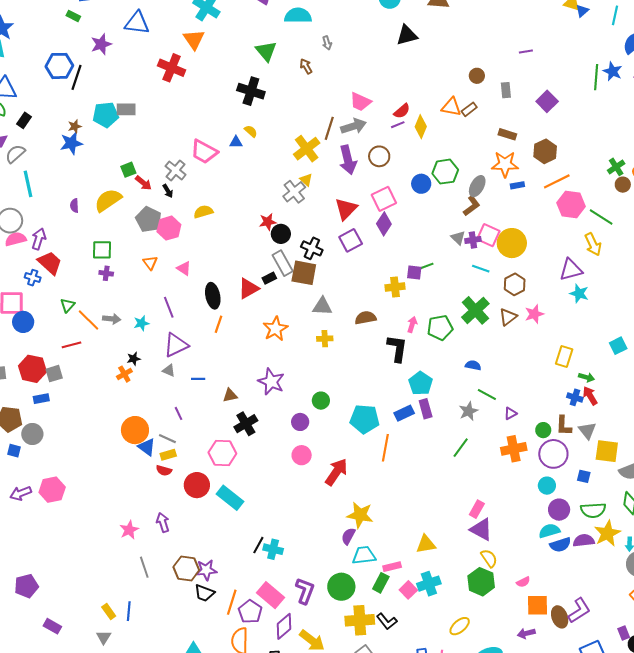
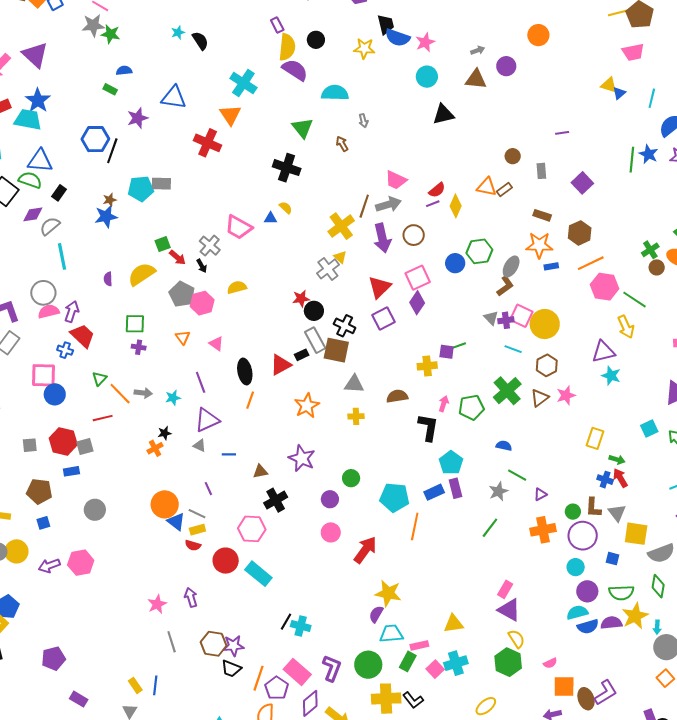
gray circle: (32, 434) -> (95, 510), moved
blue square: (14, 451) -> (43, 523), turned -32

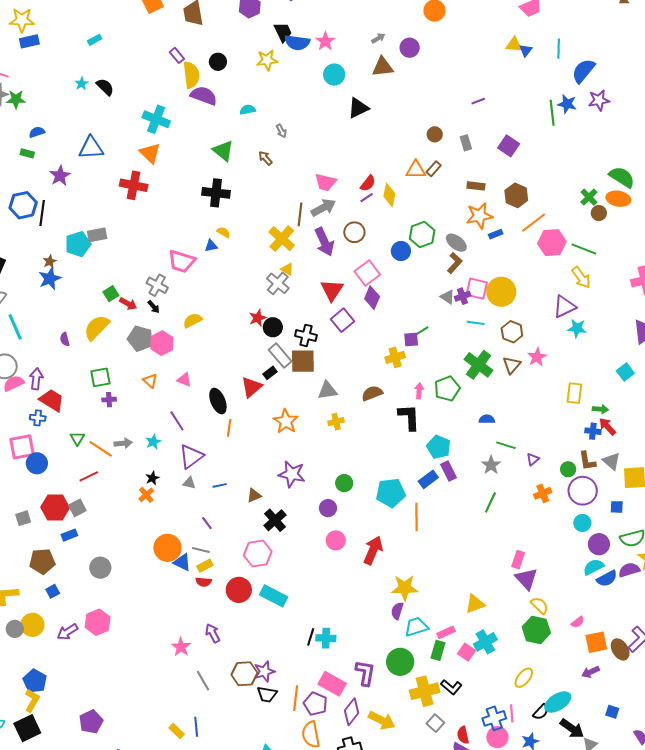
cyan semicircle: (335, 93) -> (248, 110), size x0.6
gray ellipse: (511, 267) -> (456, 243), turned -70
orange cross: (543, 530) -> (543, 493), size x0.7
purple triangle: (509, 610) -> (526, 579), turned 30

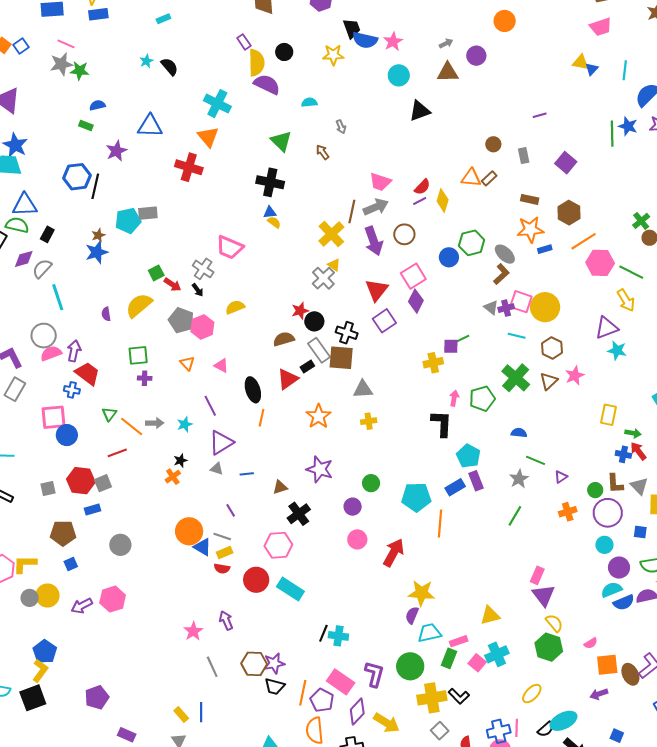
blue triangle: (211, 246) -> (270, 212), moved
brown semicircle: (372, 393) -> (284, 339), moved

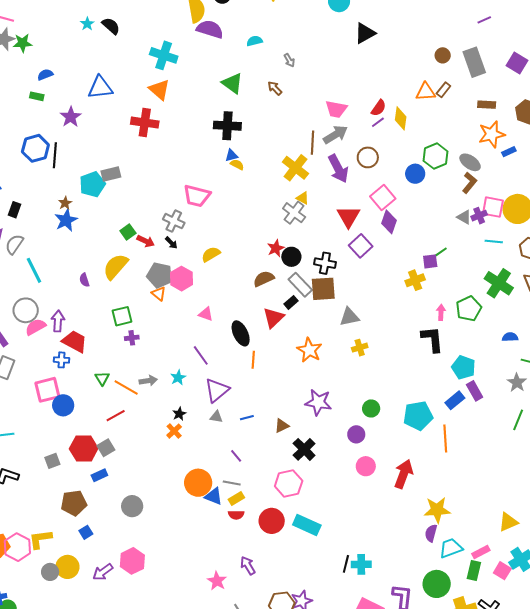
gray rectangle: (524, 156) -> (474, 62), size x1.8
orange triangle: (187, 363) -> (159, 294), moved

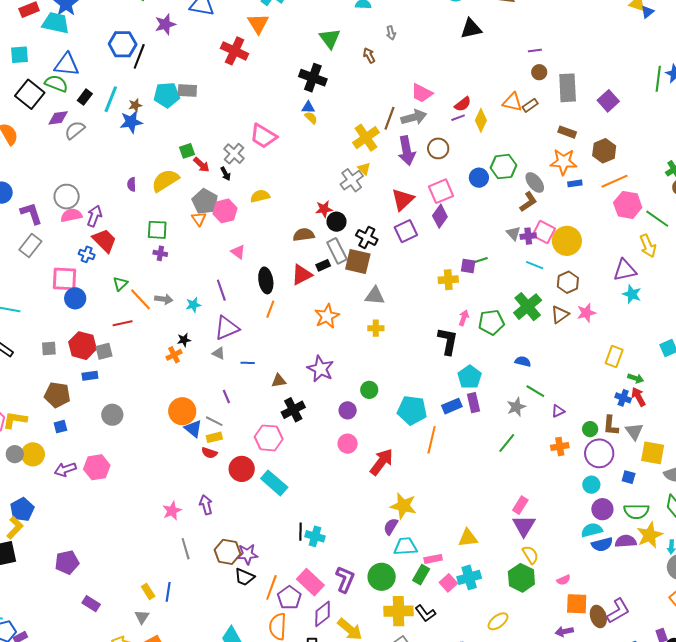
purple line: (484, 20) -> (535, 51), moved
cyan line: (34, 270) -> (111, 99), moved, turned 32
black line: (346, 564) -> (300, 532), turned -30

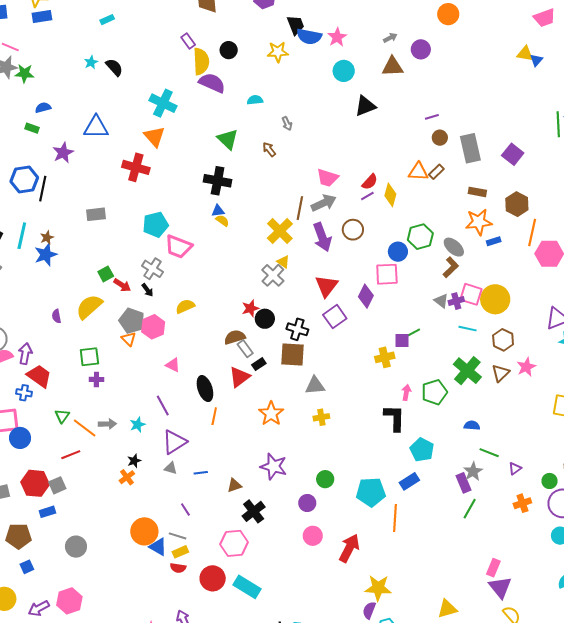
cyan pentagon: (167, 95) -> (155, 225), moved
orange line: (614, 181) -> (532, 233), turned -44
pink square: (441, 191) -> (387, 274), moved, turned 30
gray rectangle: (337, 251) -> (245, 349), moved, size x0.7
purple rectangle: (473, 403) -> (464, 483), moved

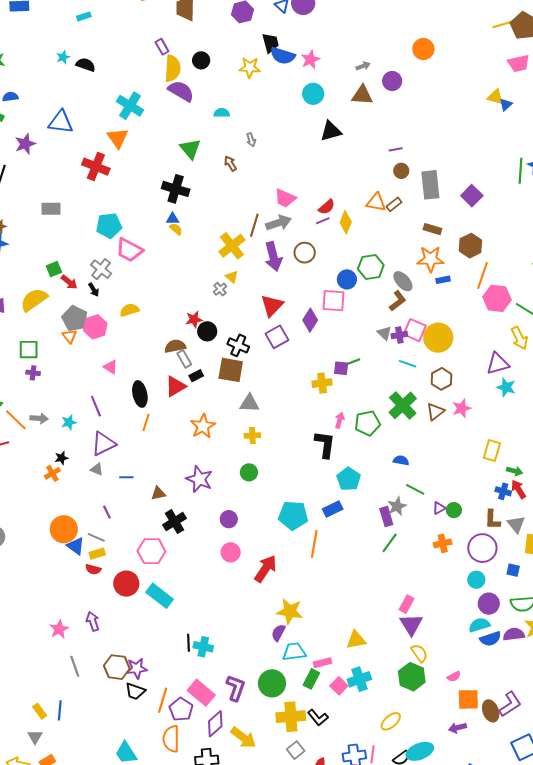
black semicircle: (114, 67) -> (86, 65), turned -36
gray cross: (273, 275) -> (220, 289), size x0.6
green circle: (325, 479) -> (249, 472), moved
green circle: (550, 481) -> (454, 510), moved

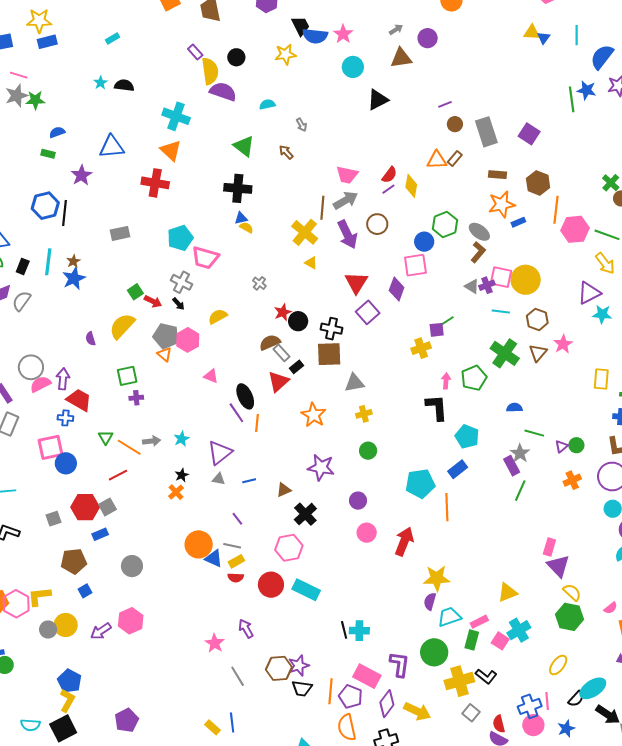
gray cross: (220, 289) -> (259, 283), moved
purple line: (96, 406) -> (236, 413), moved

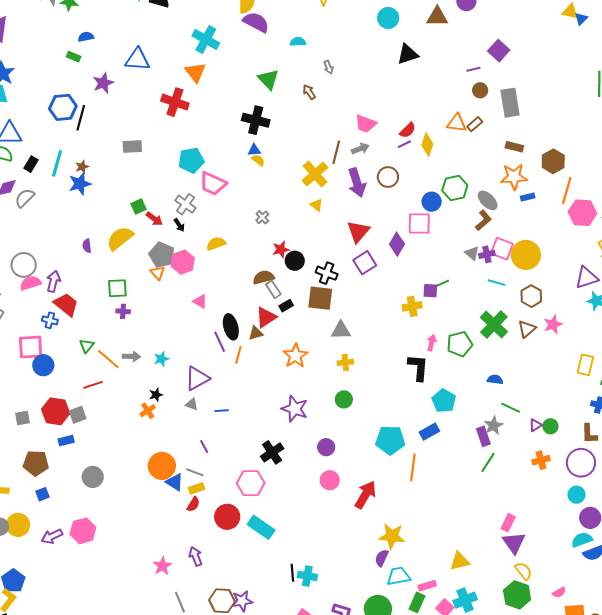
purple square: (529, 134) -> (499, 51), moved
gray arrow: (346, 200) -> (360, 149), size x0.7
brown triangle: (284, 490) -> (256, 333), moved
red semicircle: (236, 578) -> (193, 504), turned -70

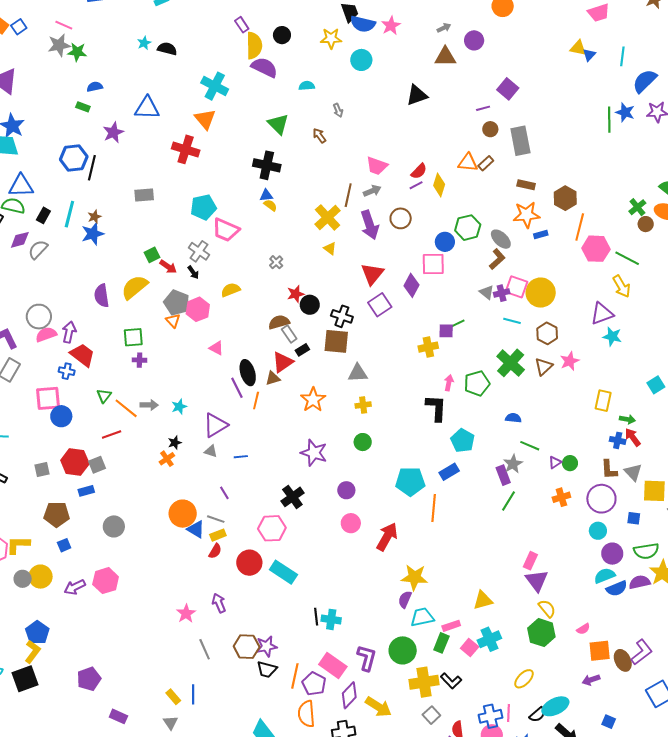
cyan circle: (388, 18) -> (361, 60), moved
purple semicircle: (87, 246) -> (102, 296), size x1.6

